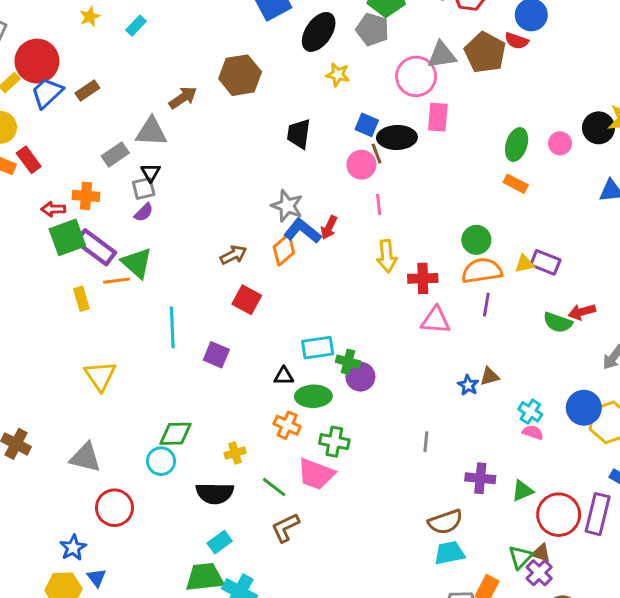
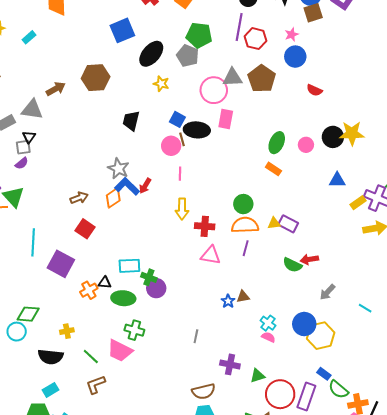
red semicircle: (517, 41) -> (314, 90), moved
purple square: (216, 355) -> (61, 264), size x1.5
orange cross: (287, 425) -> (89, 290), moved, turned 30

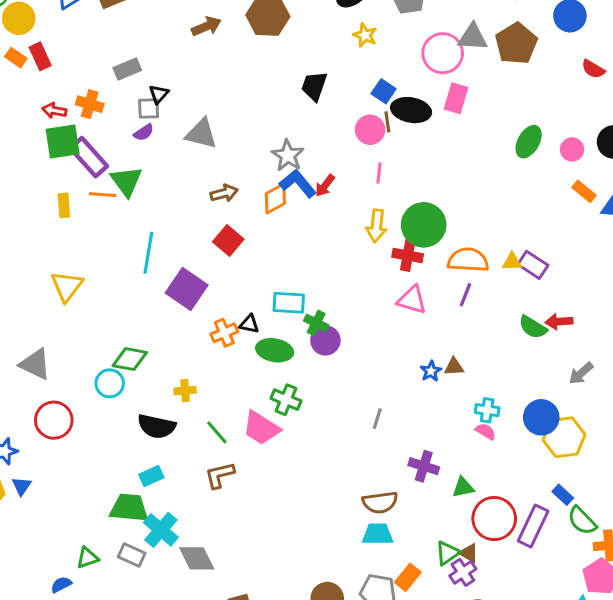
gray triangle: (32, 110) -> (201, 134), moved
orange rectangle: (273, 169) -> (584, 191), moved
green circle: (243, 204) -> (424, 225), moved, size x1.5
cyan cross: (268, 323) -> (487, 410), turned -35

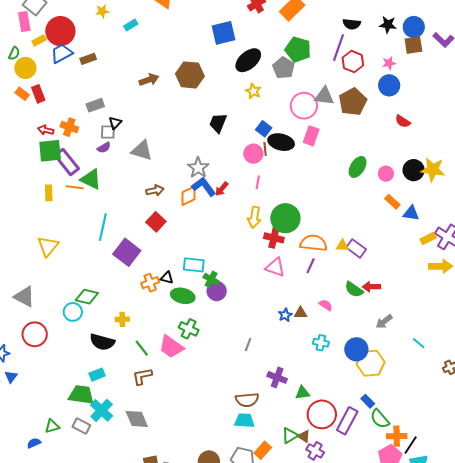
green triangle: (126, 181) -> (91, 179), turned -30
pink semicircle: (486, 431) -> (326, 305), moved
gray diamond: (197, 558) -> (137, 419), moved
purple cross: (463, 572) -> (315, 451), moved, turned -30

